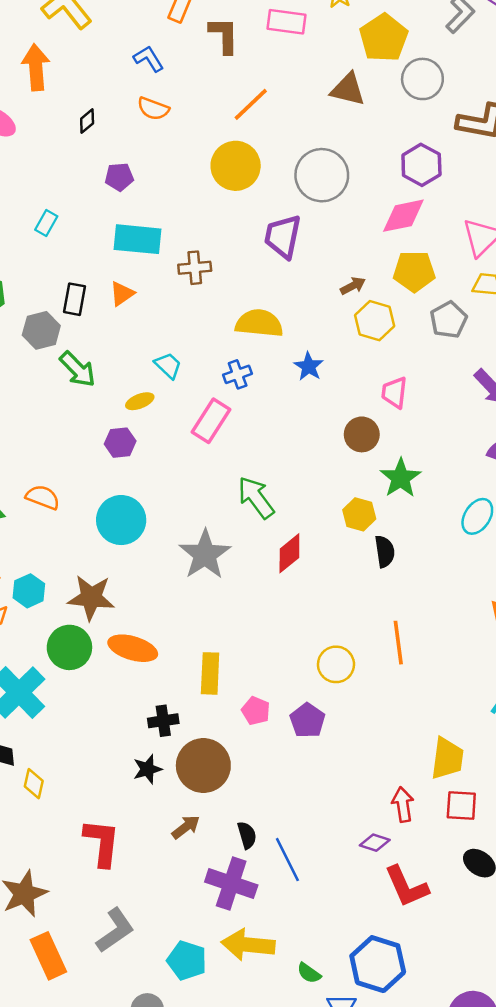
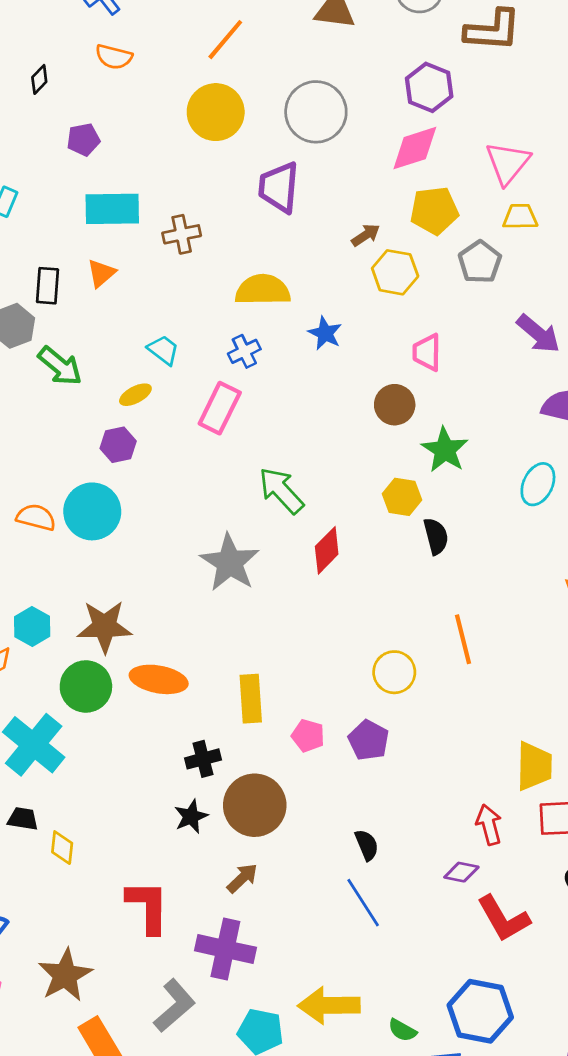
cyan circle: (121, 520) -> (92, 511), moved
black semicircle: (247, 835) -> (367, 845), moved
purple cross: (231, 883) -> (225, 949), moved

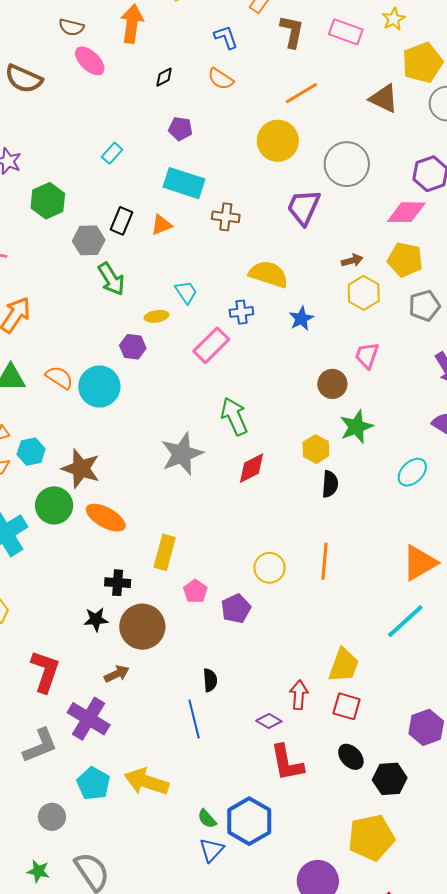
green semicircle: (402, 1030) -> (207, 819), moved

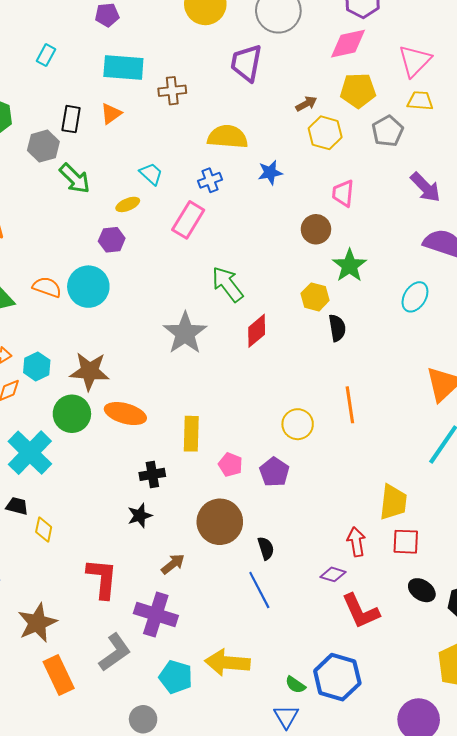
blue star: (301, 319) -> (270, 173), turned 30
brown circle: (142, 627) -> (220, 522), moved
blue triangle: (212, 850) -> (286, 717), moved

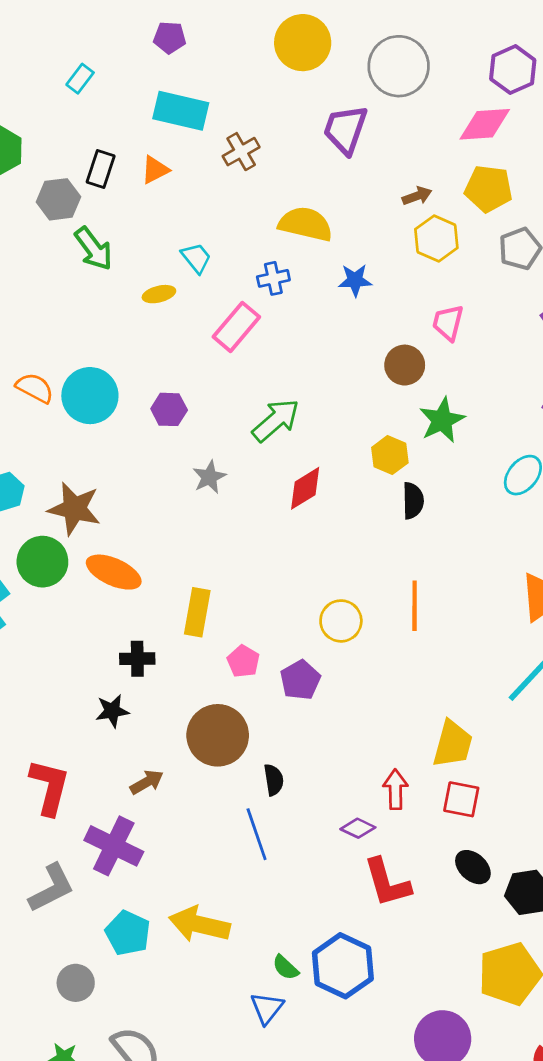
brown cross: (172, 91) -> (241, 152), turned -32
purple hexagon: (112, 240) -> (169, 409), moved
green arrow: (227, 284) -> (276, 420), turned 78
gray star: (185, 333) -> (209, 477), size x0.6

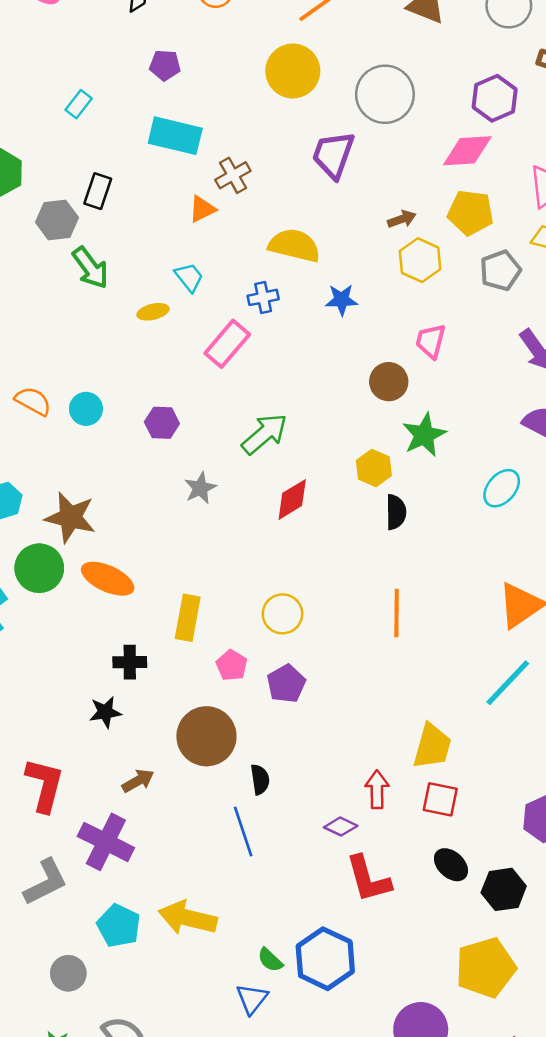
orange triangle: (155, 170) -> (202, 209), moved
cyan circle: (90, 396) -> (86, 409), size x0.6
yellow circle: (341, 621) -> (282, 614), moved

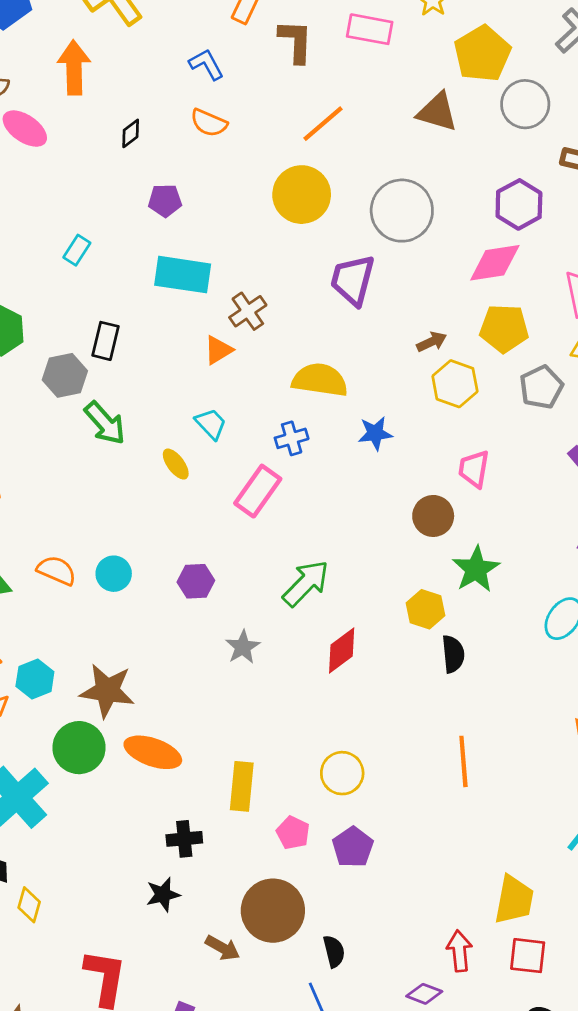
yellow ellipse: (153, 312) -> (176, 464), turned 72
brown arrow: (138, 781) -> (223, 948), moved, turned 64

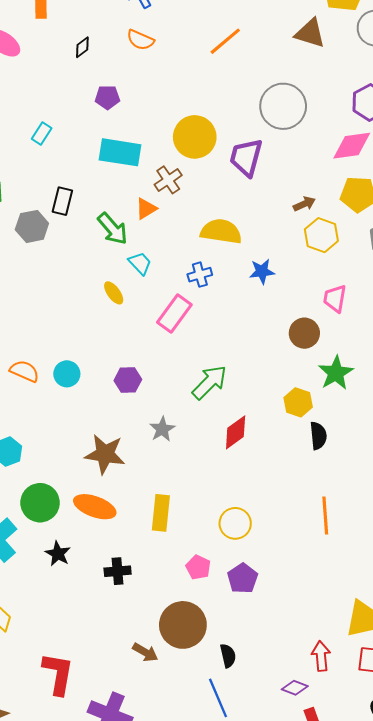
yellow circle: (302, 195) -> (195, 137), moved
green arrow: (105, 423) -> (113, 229), moved
brown star: (107, 691) -> (105, 454), moved
yellow rectangle: (242, 786) -> (161, 513), moved
black star: (163, 894) -> (58, 554), moved, turned -30

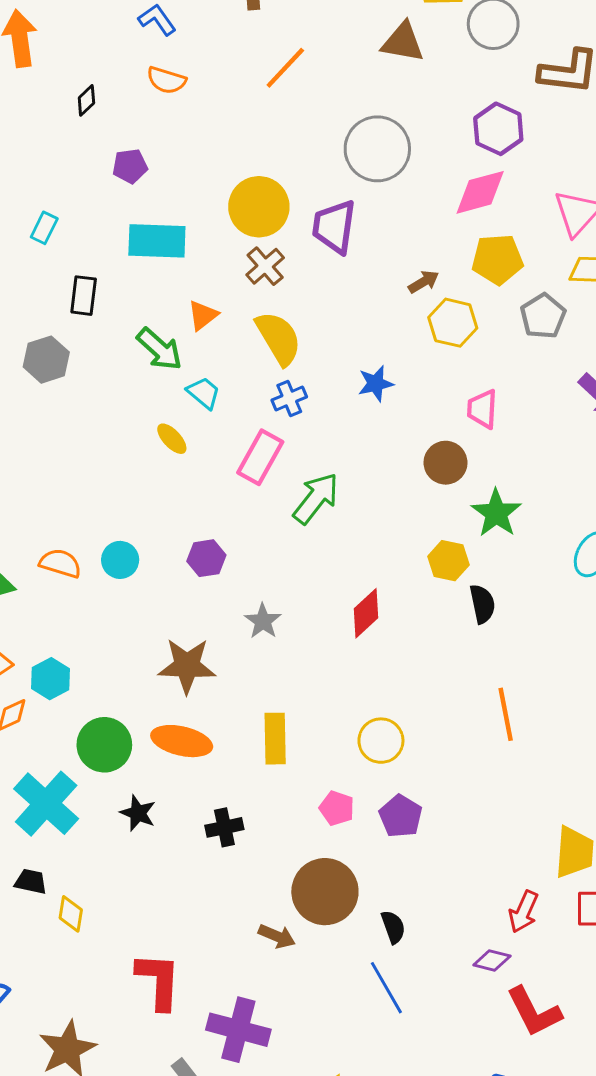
brown cross: (168, 180) -> (265, 266), moved
black rectangle: (62, 201) -> (84, 296), moved
yellow semicircle: (221, 231) -> (279, 338), moved, turned 57
green arrow: (209, 382) -> (316, 498), moved
red arrow: (321, 656) -> (523, 912), turned -144

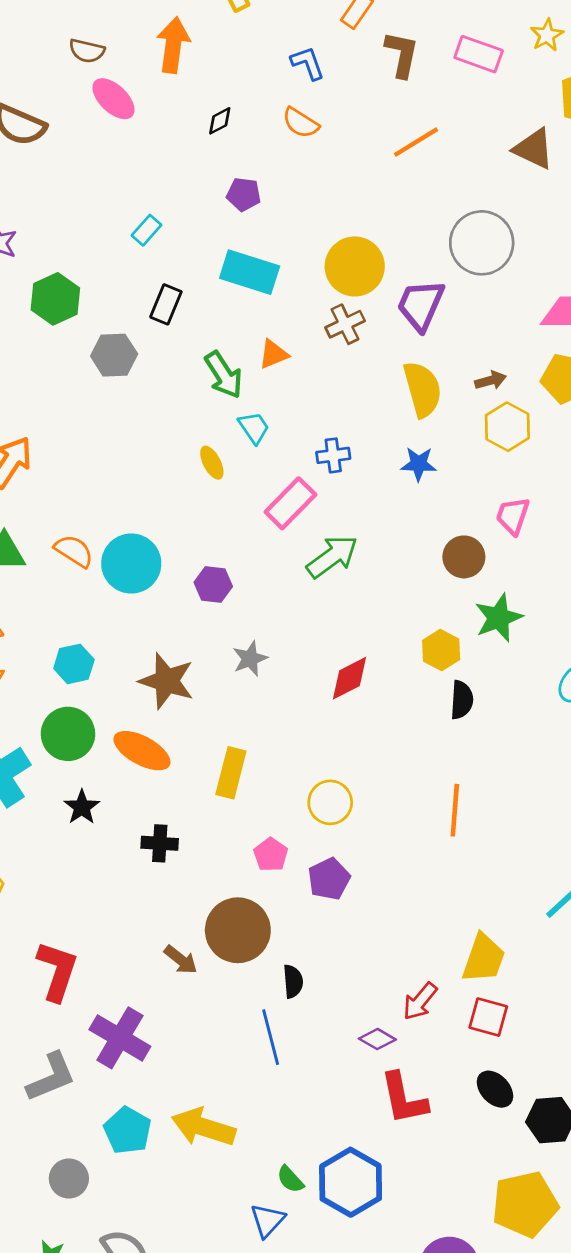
yellow semicircle: (279, 338) -> (422, 389), moved
cyan circle: (120, 560) -> (131, 564), size x1.6
cyan hexagon: (51, 679) -> (74, 664), moved

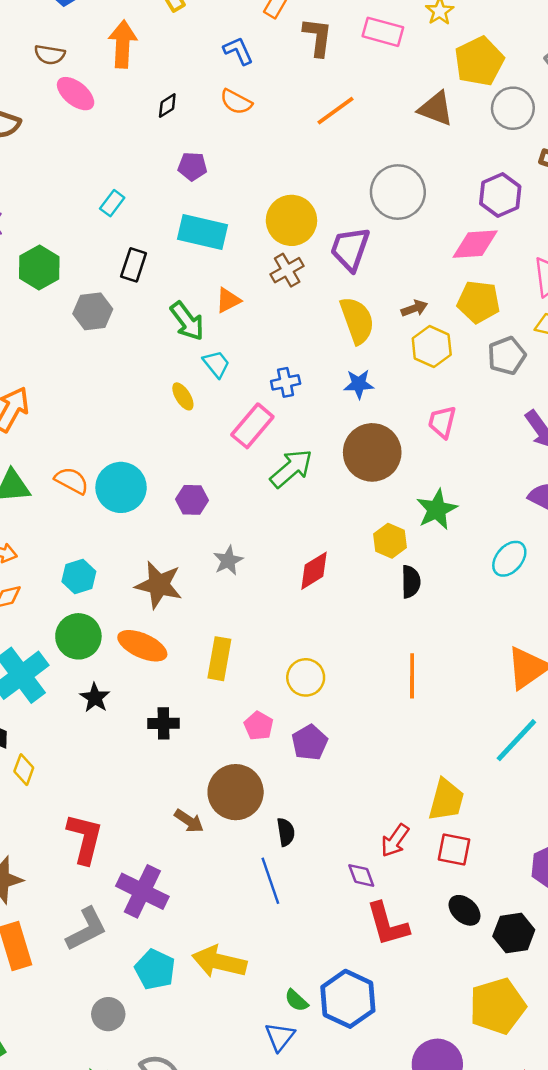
brown circle: (464, 557) -> (372, 452), moved, size x1.6
purple diamond: (377, 1039) -> (361, 875), turned 44

